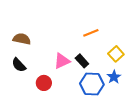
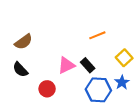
brown semicircle: (22, 39) -> (23, 42), turned 132

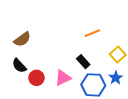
pink triangle: (66, 65) -> (63, 78), moved
red circle: (47, 89) -> (36, 78), moved

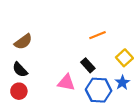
red circle: (36, 78) -> (19, 91), moved
pink triangle: (63, 78) -> (66, 83), turned 36

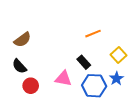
red circle: (19, 91) -> (31, 86), moved

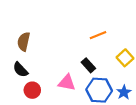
brown semicircle: (22, 40) -> (24, 42), turned 138
blue star: (117, 79) -> (124, 92), moved

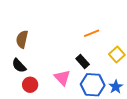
pink triangle: (67, 83) -> (62, 78), turned 36

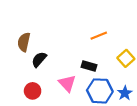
black rectangle: (83, 62) -> (89, 66), turned -32
black semicircle: (19, 66) -> (39, 59), moved, turned 84

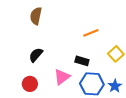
brown semicircle: (24, 42) -> (36, 16), moved
pink triangle: (67, 83) -> (62, 77), turned 36

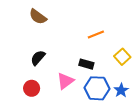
brown semicircle: (36, 16) -> (38, 17), turned -66

